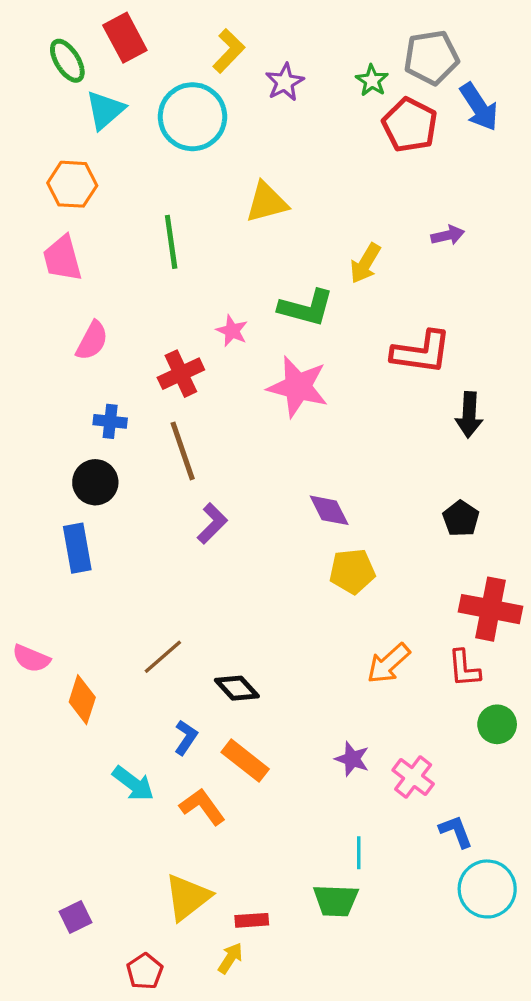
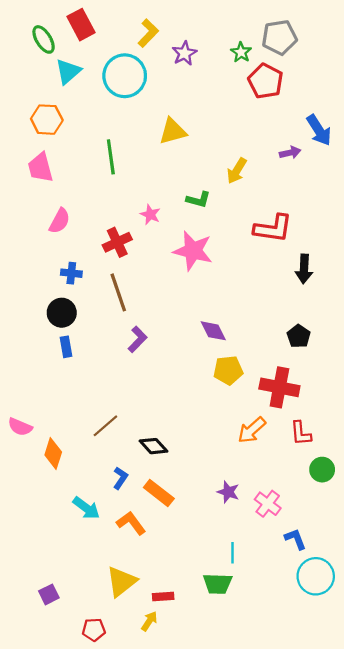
blue arrow: (479, 107) -> (319, 130), moved
green L-shape: (306, 308) -> (198, 200), size x0.7
blue rectangle: (77, 548) -> (66, 347), moved, size x0.7
red cross: (491, 609) -> (279, 387), moved
red pentagon: (145, 971) -> (94, 630), turned 30

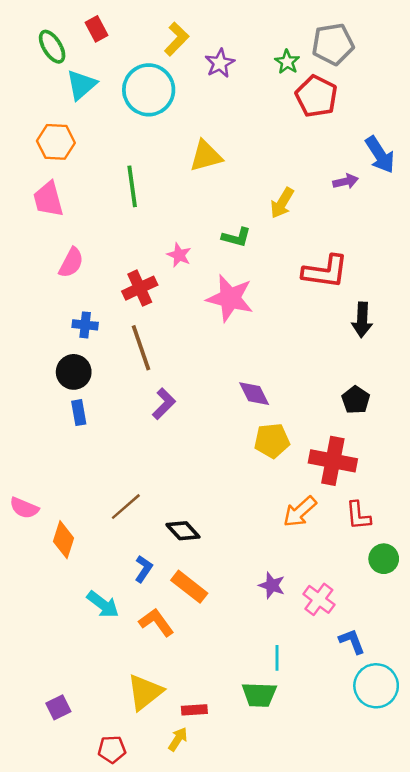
red rectangle: (81, 25) -> (97, 29), size x0.7

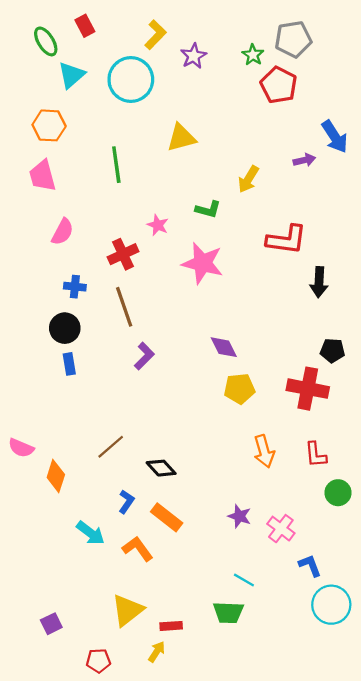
black pentagon: (356, 400) -> (332, 350), moved, turned -30
red cross: (333, 461) -> (308, 389), moved
orange arrow: (300, 512) -> (264, 451), turned -64
cyan line: (277, 658) -> (244, 580), turned -60

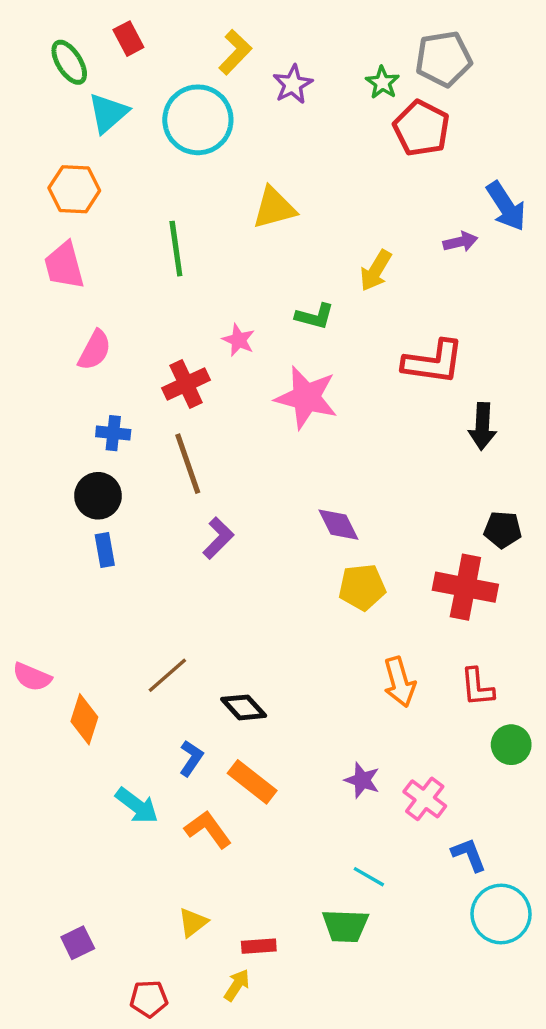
yellow triangle: (127, 610) -> (193, 922), size x0.6

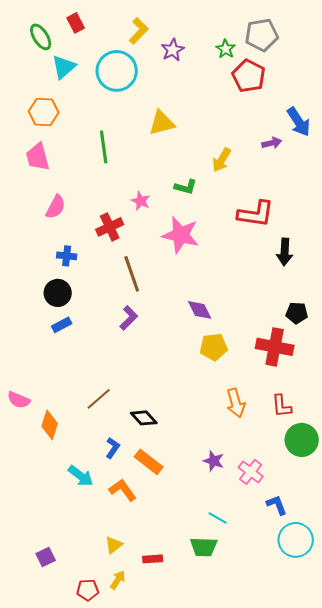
brown line: (188, 464) -> (132, 274), moved
blue rectangle: (105, 550) -> (62, 325), turned 72
green circle: (511, 745) -> (302, 440), size x1.4
yellow arrow: (237, 985) -> (118, 580), moved

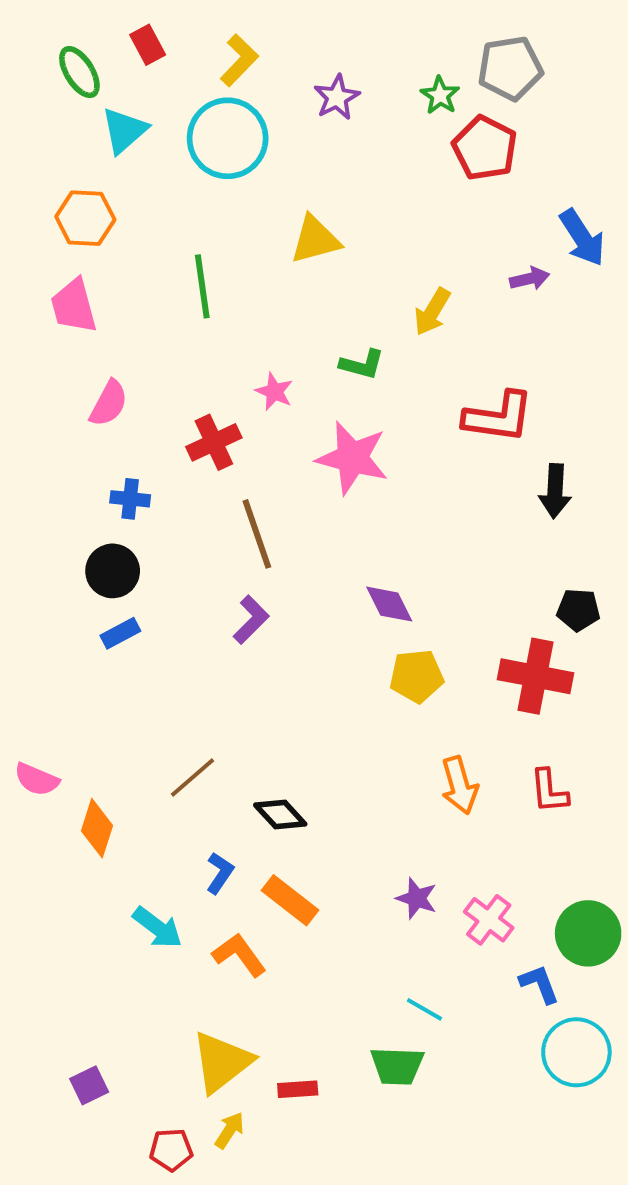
yellow L-shape: (139, 31) -> (239, 60), moved
green circle: (302, 440) -> (588, 933), moved
yellow triangle: (114, 545) -> (222, 1062), size x1.8

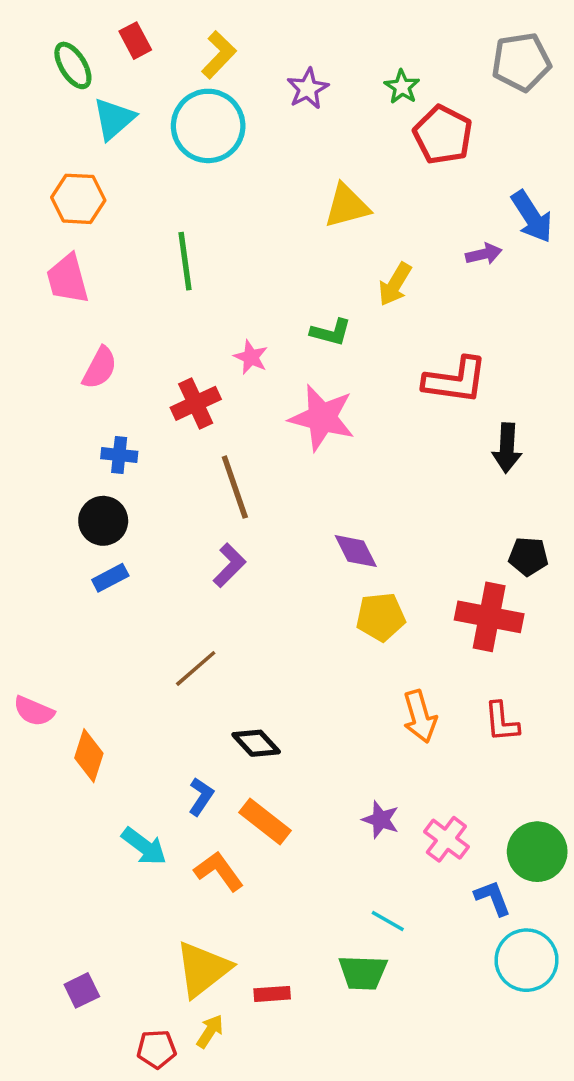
gray pentagon: (510, 68) -> (521, 62), moved
yellow triangle: (315, 240) -> (347, 206), moved
brown line: (192, 777) -> (196, 668), moved

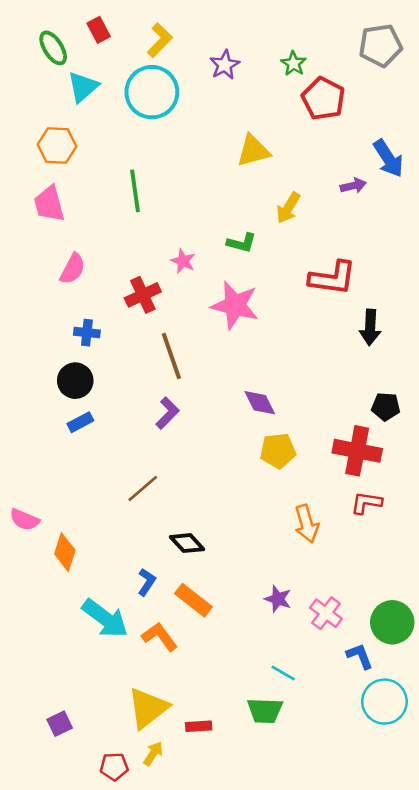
red L-shape: (502, 722) -> (366, 503), moved, turned 104
cyan arrow: (144, 846) -> (105, 618), size x1.4

